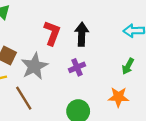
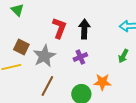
orange star: (118, 97) -> (102, 82), moved
brown line: (24, 98) -> (47, 86), moved, turned 60

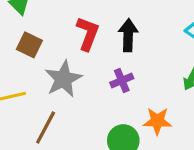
brown square: (21, 47) -> (29, 45), moved
brown line: (47, 86) -> (46, 128), moved

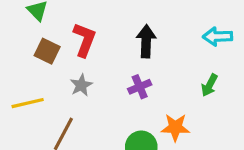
red L-shape: (88, 34) -> (84, 40), moved
gray star: (63, 79) -> (81, 85), size x0.6

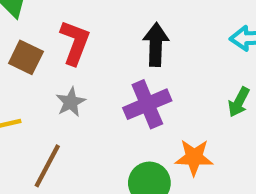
purple cross: (140, 87) -> (147, 104), size x1.5

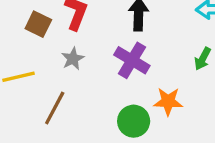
purple cross: (147, 104) -> (132, 60), turned -36

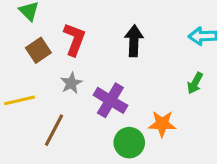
brown square: (38, 24) -> (38, 50), turned 30
purple cross: (132, 60) -> (110, 100), moved

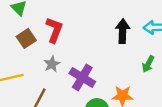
black arrow: (134, 41) -> (123, 31), moved

